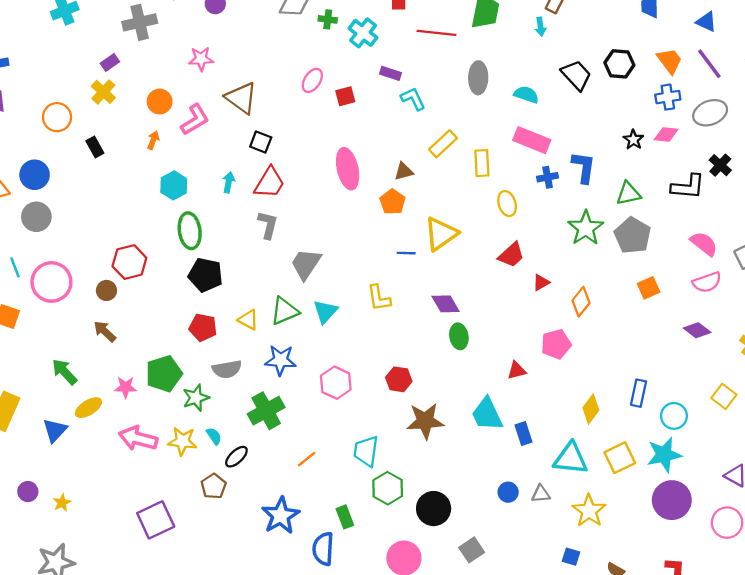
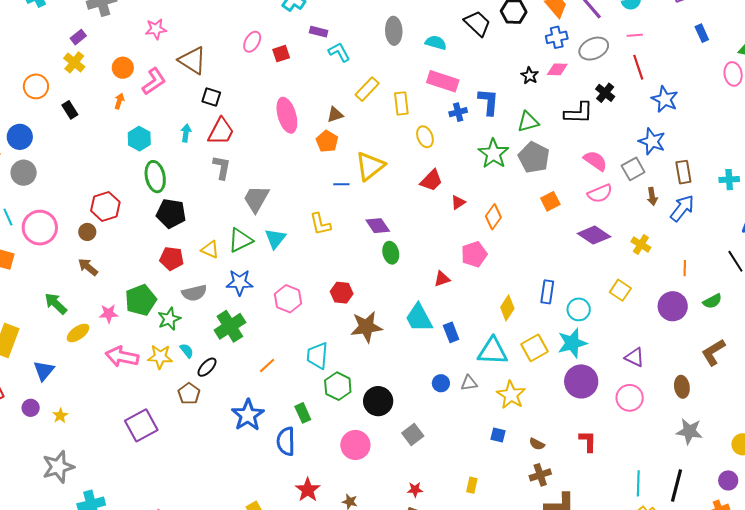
purple diamond: (697, 330) -> (594, 235), size x1.4
blue triangle: (55, 430) -> (44, 371), moved

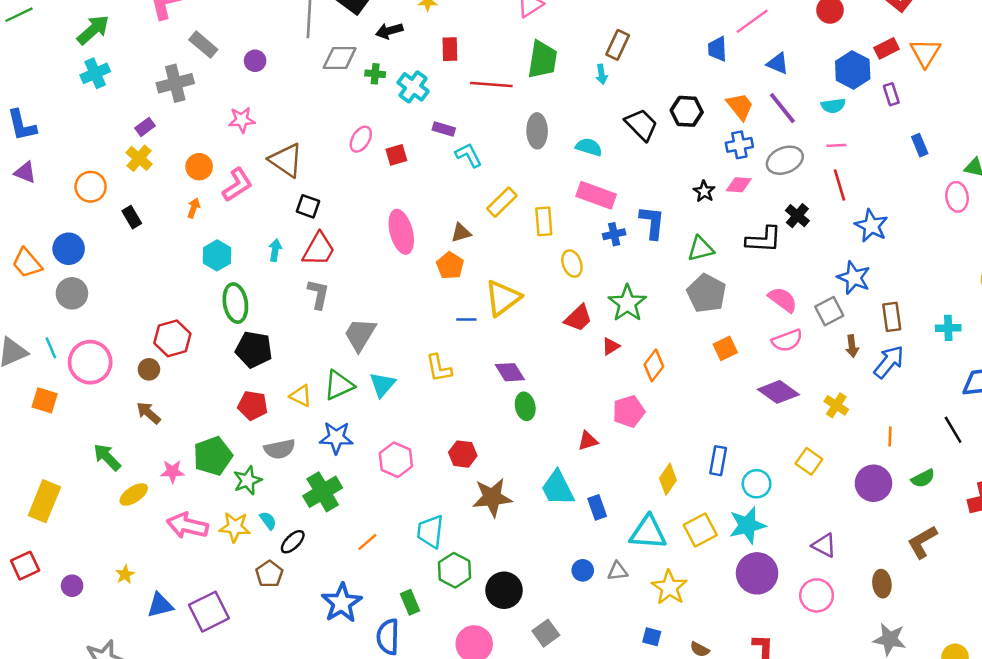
green star: (493, 154) -> (627, 303), moved
blue triangle: (44, 371) -> (160, 605), moved, turned 35
yellow star: (60, 416) -> (125, 575), moved

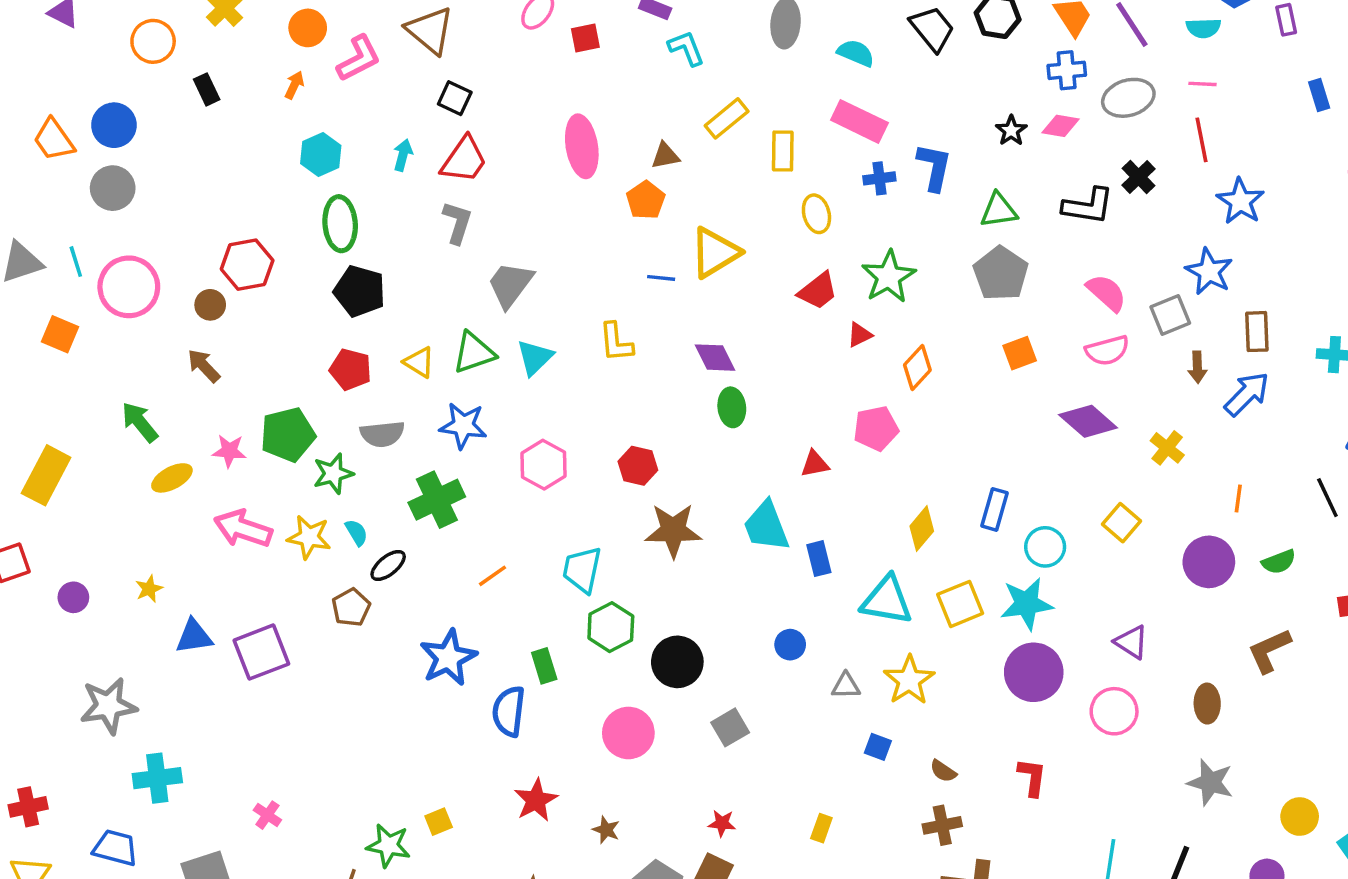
gray triangle: (618, 571) -> (846, 686), moved

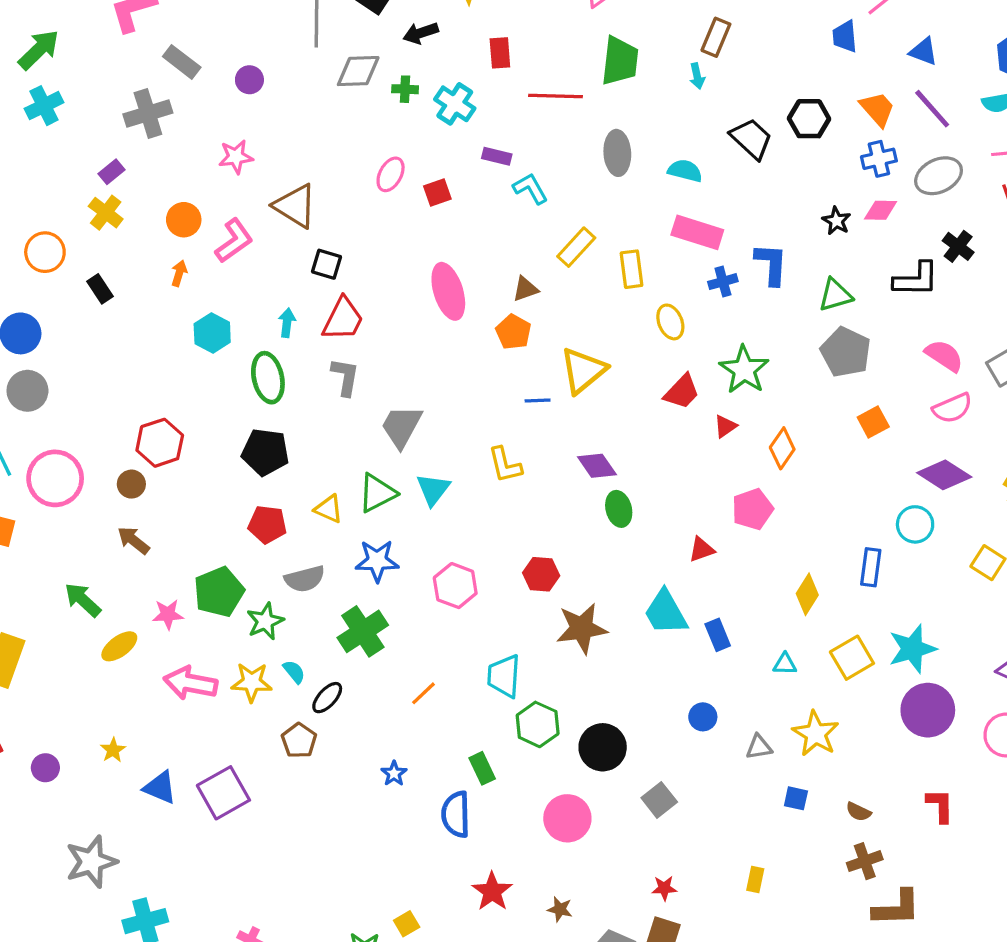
green ellipse: (340, 224) -> (268, 378), moved
cyan circle: (1045, 547) -> (915, 524), moved
cyan triangle: (887, 600) -> (785, 664), size x0.5
blue triangle: (194, 636) -> (160, 788), turned 39
blue star: (448, 658) -> (394, 773), size x0.5

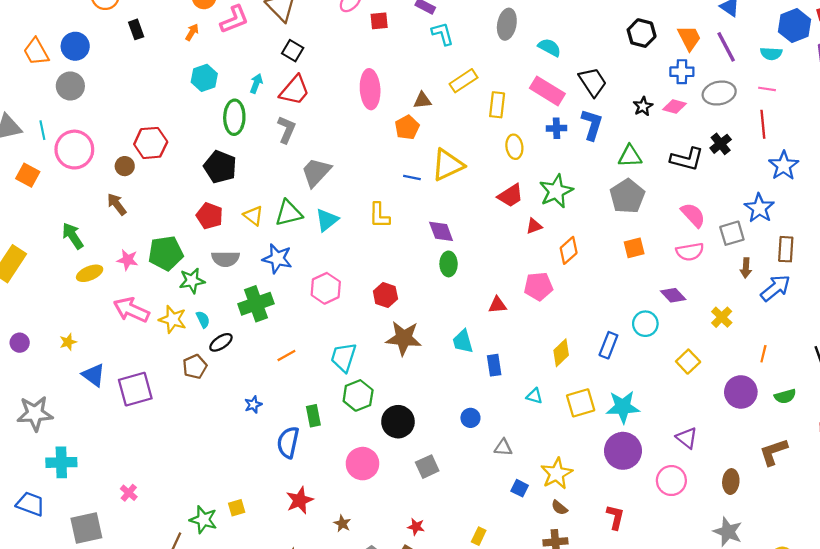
black trapezoid: (751, 139) -> (593, 82), moved
purple diamond: (944, 475) -> (673, 295), size x0.7
cyan trapezoid: (666, 612) -> (463, 341), size x0.7
yellow star: (816, 734) -> (557, 473), moved

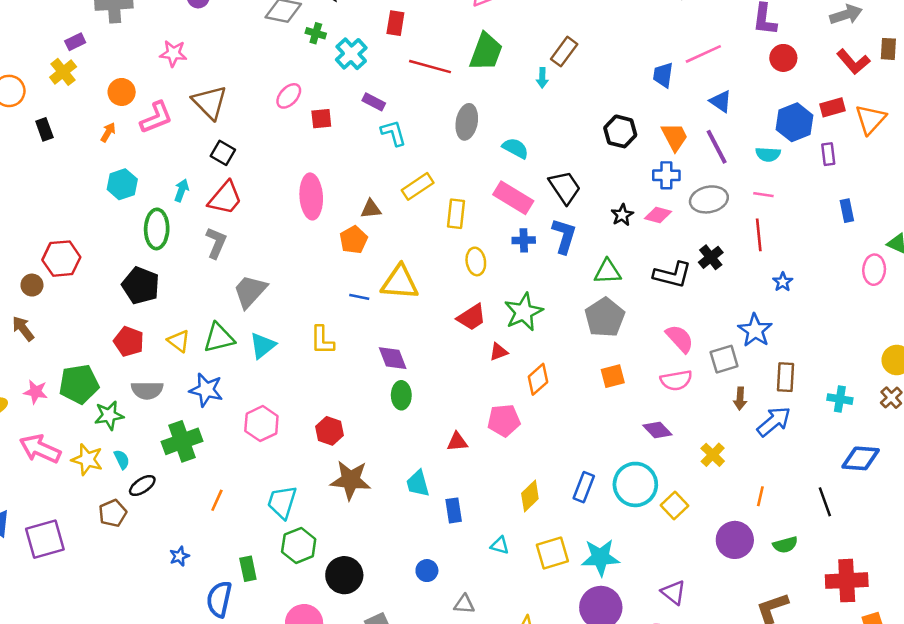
yellow triangle: (448, 165) -> (400, 282), turned 30
blue star: (784, 166) -> (783, 282), size x0.6
cyan circle: (645, 324) -> (635, 484), moved, size x1.5
orange line: (286, 356) -> (217, 500), turned -36

